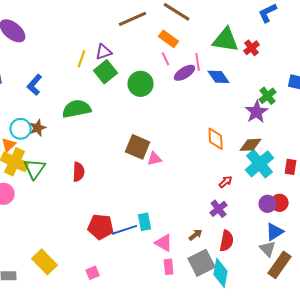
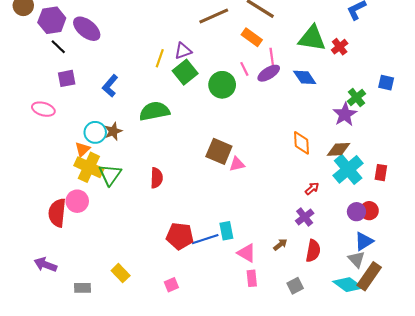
pink line: (166, 59) -> (244, 69), moved
pink line: (198, 62) -> (272, 57), moved
yellow rectangle: (45, 262) -> (121, 273), size x0.7
gray square: (202, 263) -> (295, 286), moved, size x0.6
cyan diamond: (221, 273) -> (348, 285), moved, turned -64

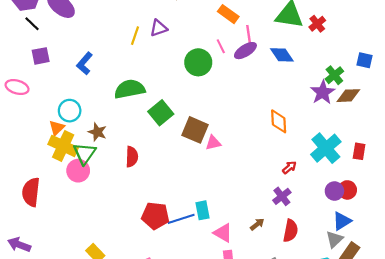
green square: (185, 72) -> (161, 113), moved
brown star: (113, 131) -> (97, 132), moved, turned -30
brown diamond: (338, 149) -> (348, 96), moved
pink circle: (77, 201) -> (78, 171), moved
gray triangle: (356, 259) -> (334, 239), turned 30

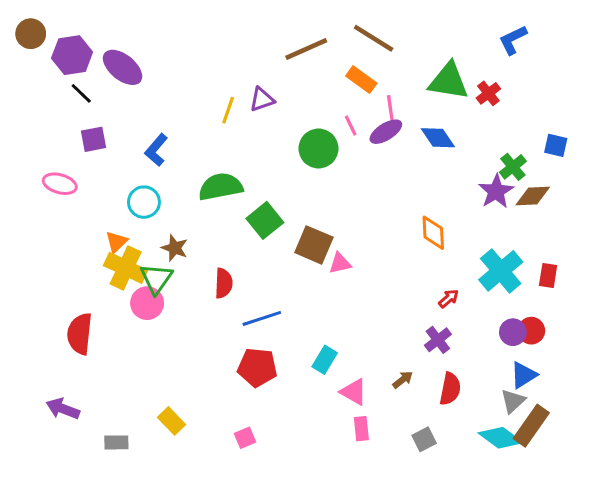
cyan circle: (70, 111) -> (144, 202), moved
cyan rectangle: (203, 210) -> (325, 360), turned 42
blue line: (181, 219) -> (262, 318), moved

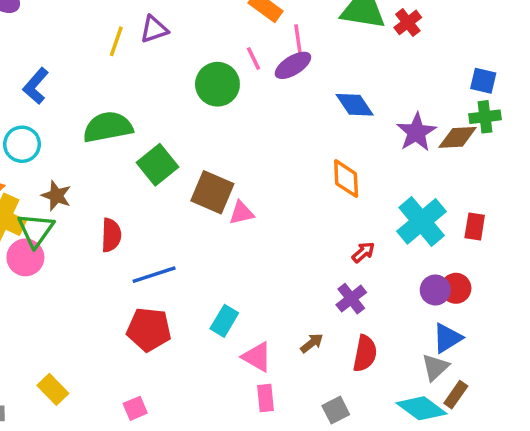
blue diamond: (438, 138) -> (355, 105), moved
green cross: (513, 167) -> (485, 117), moved, turned 32
brown rectangle: (531, 426) -> (456, 395), size x0.6

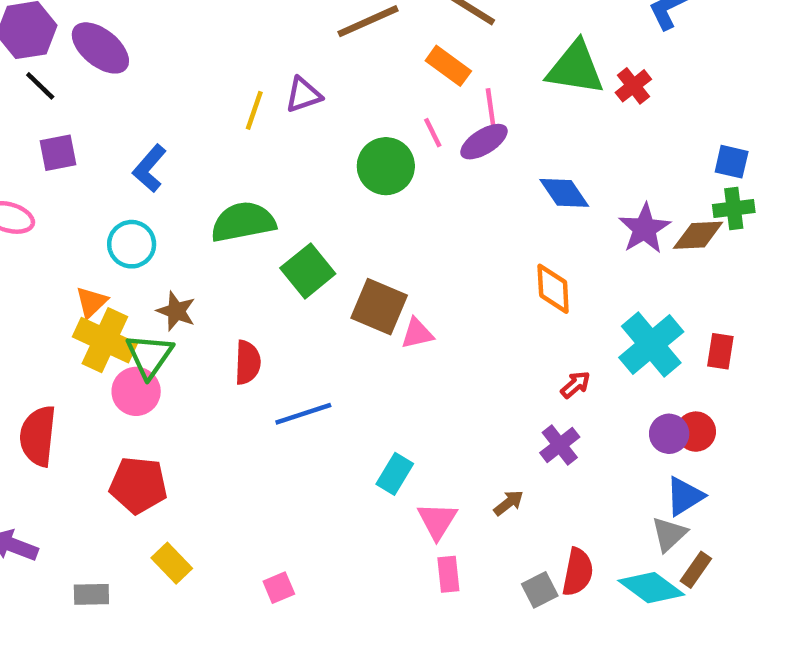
red pentagon: (149, 329) -> (138, 485), moved
red semicircle: (365, 353) -> (578, 572), moved
pink triangle: (257, 357) -> (437, 521), turned 32

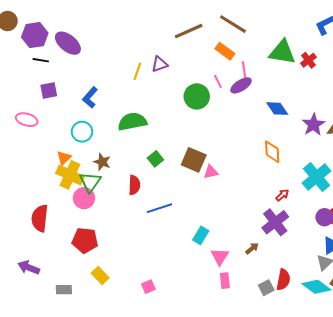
black line: (40, 86) -> (41, 60), turned -35
green square: (308, 271) -> (155, 159), moved, size x0.7
purple cross: (560, 445) -> (275, 222), size x1.5

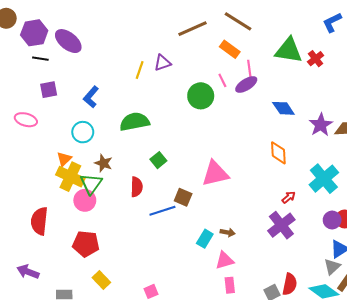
brown square: (194, 160) -> (183, 197), moved, size x0.7
pink triangle: (211, 172) -> (215, 173), size x1.8
brown arrow: (252, 248) -> (228, 232), moved, turned 48
pink triangle: (220, 256) -> (225, 260), turned 42

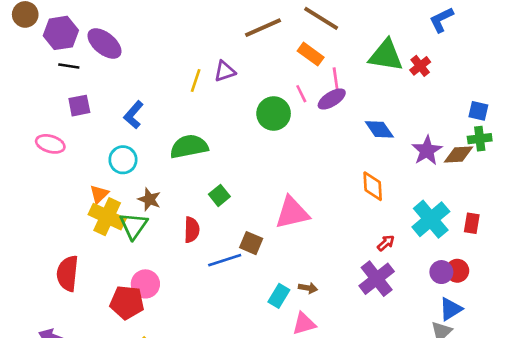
pink circle: (85, 200) -> (145, 284), moved

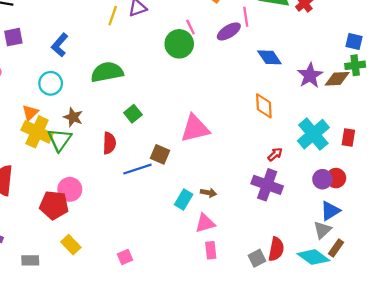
pink line: (336, 79) -> (246, 17), moved
pink line: (301, 94) -> (190, 27), moved
purple cross: (377, 279) -> (267, 185), turned -32

